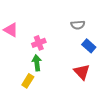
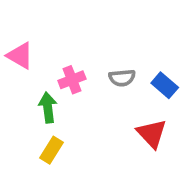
gray semicircle: (78, 25) -> (122, 78), moved
green arrow: (37, 63) -> (48, 108), moved

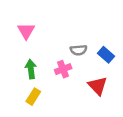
pink triangle: (20, 56) -> (26, 31), moved, turned 30
pink cross: (72, 80) -> (63, 69), moved

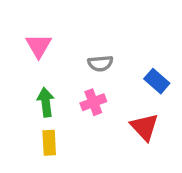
gray semicircle: (79, 50) -> (100, 63), moved
yellow rectangle: (33, 97) -> (49, 143), turned -35

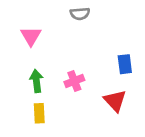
gray semicircle: (100, 63) -> (80, 14), moved
blue rectangle: (157, 81) -> (125, 64), turned 42

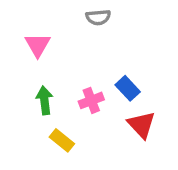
blue rectangle: (125, 64) -> (128, 88), moved, turned -36
yellow rectangle: (39, 113) -> (62, 140), moved, turned -48

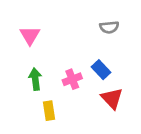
gray semicircle: (98, 17) -> (109, 27), moved
yellow rectangle: (62, 140) -> (49, 111), turned 42

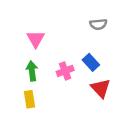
pink triangle: (30, 35) -> (36, 39), moved
yellow rectangle: (49, 111) -> (29, 99), moved

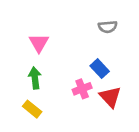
pink cross: (65, 71) -> (82, 89), moved
yellow rectangle: (29, 99) -> (32, 109), turned -42

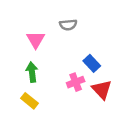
gray semicircle: (108, 27) -> (68, 25), moved

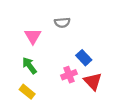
green arrow: (32, 72) -> (29, 66), turned -30

